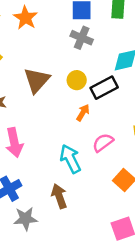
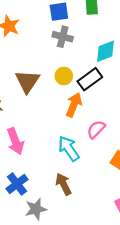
orange arrow: (83, 113) -> (74, 105), size x1.5

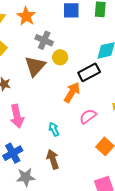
gray cross: (63, 37) -> (44, 40), moved
yellow circle: (64, 76) -> (60, 57), moved
cyan arrow: (69, 148) -> (54, 129), moved, size x0.6

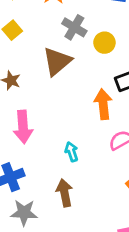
yellow circle: (60, 57) -> (104, 43), moved
orange arrow: (72, 92) -> (103, 104), turned -45

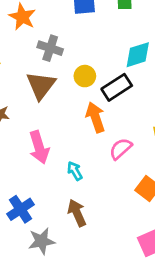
yellow circle: (104, 43) -> (85, 76), moved
pink arrow: (23, 127) -> (39, 147), moved

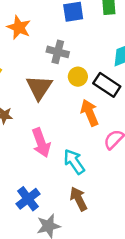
gray cross: (50, 48) -> (58, 52), moved
black rectangle: (117, 87) -> (107, 85), turned 70
cyan arrow: (75, 171) -> (74, 162), size x1.5

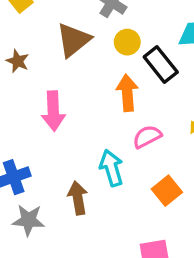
cyan arrow: (74, 162) -> (111, 168), moved

